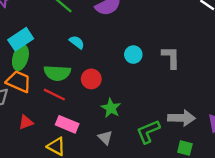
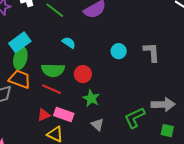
green star: (111, 108) -> (91, 98), moved
red triangle: (26, 122) -> (44, 115), moved

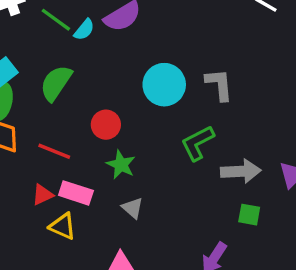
cyan semicircle: (69, 43) -> (84, 30), moved, turned 96
cyan circle: (119, 51) -> (164, 85), size x1.6
green semicircle: (53, 70) -> (56, 83), moved, turned 125
green L-shape: (135, 118) -> (198, 143), moved

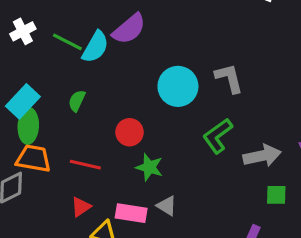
cyan semicircle: (84, 30) -> (95, 47), size x1.5
green semicircle: (56, 83) -> (77, 101), size x0.6
pink rectangle: (76, 193) -> (131, 213), moved

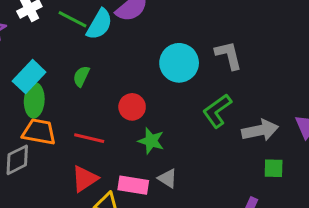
red triangle: (81, 207) -> (85, 179), size x1.4

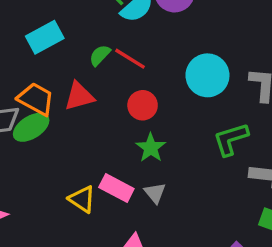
green ellipse: (34, 100) -> (31, 127), moved, turned 36
red line: (89, 138) -> (130, 59), moved
red triangle: (85, 179) -> (79, 96), moved

